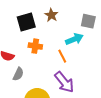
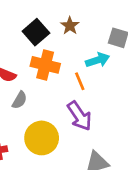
black square: (26, 22) -> (36, 32), turned -30
orange cross: (35, 46) -> (45, 65), size x1.5

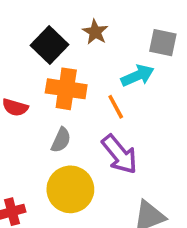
gray semicircle: (19, 100) -> (61, 140), moved

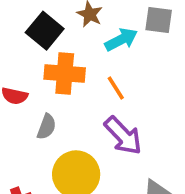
cyan arrow: (137, 76) -> (121, 40), moved
gray semicircle: (61, 140) -> (47, 127), moved

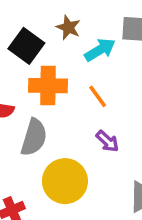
gray semicircle: (47, 127) -> (34, 137), size x1.5
purple arrow: (123, 136) -> (107, 141), size x0.6

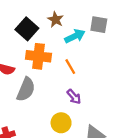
yellow circle: (65, 181) -> (61, 123), moved, size x0.7

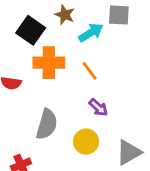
gray semicircle: (26, 89) -> (47, 124), moved

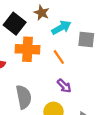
gray square: (119, 15) -> (86, 39), moved
gray semicircle: (47, 124) -> (24, 97), turned -30

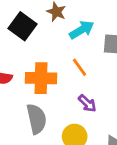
orange cross: (28, 49) -> (41, 78), moved

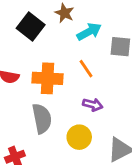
purple arrow: (87, 103) -> (93, 105), turned -30

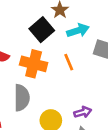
black square: (31, 27) -> (42, 30), moved
purple arrow: (93, 105) -> (83, 112), moved, turned -42

